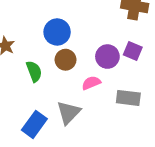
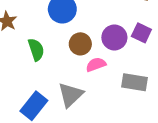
brown circle: (66, 60) -> (80, 44), moved

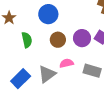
pink semicircle: (96, 65) -> (67, 63), moved

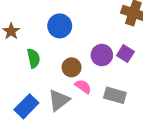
brown circle: (58, 40) -> (72, 67), moved
pink semicircle: (67, 63) -> (83, 86), turned 48

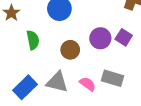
pink semicircle: (83, 86) -> (88, 84), moved
gray triangle: (59, 100) -> (57, 82), turned 50

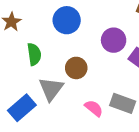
purple circle: (100, 38) -> (114, 40), moved
gray triangle: (57, 82) -> (51, 89), moved, turned 50

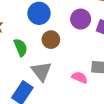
brown circle: (76, 68) -> (51, 40), moved

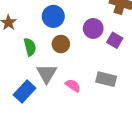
pink semicircle: (80, 77) -> (73, 85), moved

